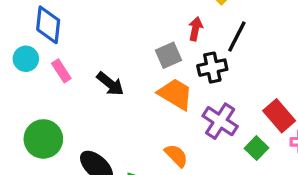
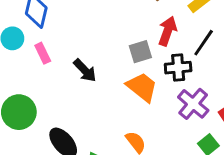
red arrow: (196, 29) -> (168, 31), size x1.4
purple cross: (220, 121) -> (193, 104), moved

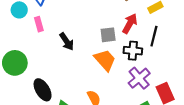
black line: (204, 43) -> (154, 36), turned -30

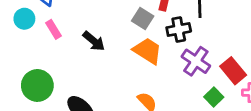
gray square: (108, 35) -> (143, 19), turned -35

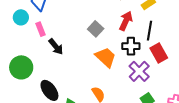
gray square: (143, 19) -> (96, 29), moved
black arrow: (94, 41) -> (56, 47), moved
red rectangle: (233, 71) -> (159, 53), moved

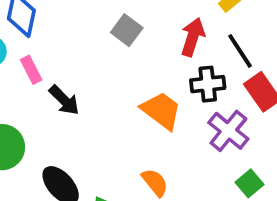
gray square: (96, 29) -> (127, 30), moved
black line: (149, 31) -> (240, 51), turned -36

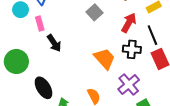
purple cross: (228, 131) -> (129, 84), moved

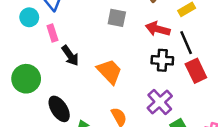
gray square: (94, 12) -> (117, 18), turned -35
red arrow: (129, 23) -> (158, 29), turned -102
orange trapezoid: (105, 59) -> (109, 72), moved

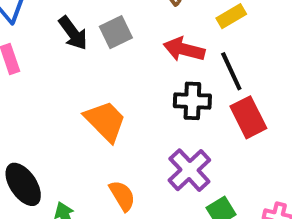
gray square: (117, 18) -> (116, 32), turned -36
black arrow: (70, 56) -> (73, 33), moved

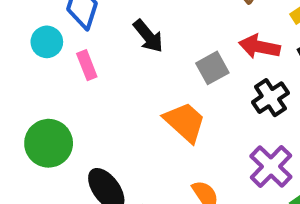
gray square: (116, 32) -> (212, 68), moved
black cross: (192, 101) -> (270, 98), turned -33

